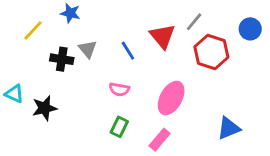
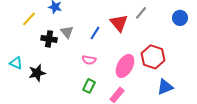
blue line: (128, 51) -> (95, 33), turned 64
red hexagon: (211, 52) -> (153, 57), moved

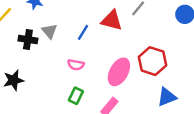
red triangle: (119, 23) -> (112, 20), turned -36

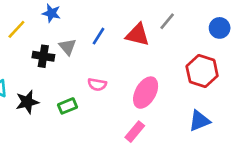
blue line: (83, 32) -> (98, 36), moved
red hexagon: (152, 61) -> (202, 71), moved
green rectangle: (76, 96) -> (68, 106), moved, turned 42

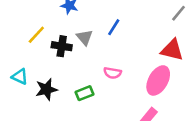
yellow line: (16, 29) -> (36, 35), moved
red triangle: (137, 35) -> (172, 50), moved

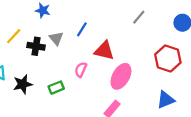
red triangle: (172, 50) -> (104, 51), moved
pink semicircle: (112, 73) -> (81, 70), turned 104

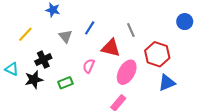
gray line: (139, 17) -> (131, 30), moved, turned -64
black cross: (36, 46) -> (43, 60), moved, turned -35
red hexagon: (168, 58) -> (157, 54), moved
blue triangle: (166, 100) -> (167, 83), moved

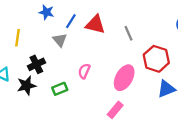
blue line: (90, 28) -> (71, 21), moved
yellow line: (25, 34) -> (18, 38), turned -35
red triangle: (111, 48) -> (95, 24), moved

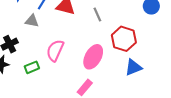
gray triangle: (60, 40) -> (32, 21), turned -40
pink semicircle: (84, 71) -> (55, 50), size x1.5

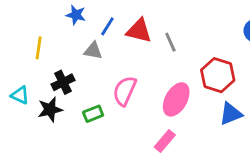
gray line: (97, 15) -> (170, 42), moved

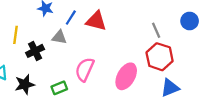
gray line: (170, 42) -> (156, 30), moved
black cross: (63, 82) -> (35, 51), moved

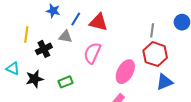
gray line: (156, 30) -> (152, 30), turned 32
pink semicircle: (85, 69) -> (92, 53), moved

